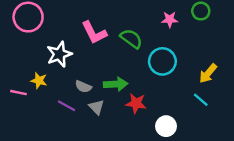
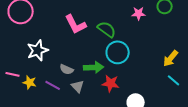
white star: (59, 54) -> (38, 50), moved
cyan circle: (162, 61) -> (118, 52), moved
yellow star: (39, 81) -> (30, 82), moved
cyan line: (201, 100) -> (174, 80), moved

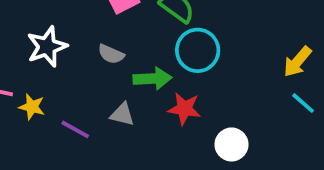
gray semicircle: (67, 69) -> (111, 54), moved
purple line: (53, 85) -> (75, 129), moved
gray triangle: (78, 86) -> (122, 114), turned -32

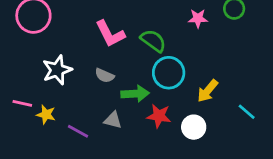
yellow arrow: (297, 62) -> (208, 91), moved
white circle: (232, 144) -> (194, 127), moved

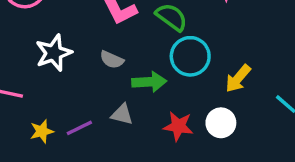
yellow star: (46, 115) -> (42, 131), moved, turned -30
red star: (159, 116) -> (178, 126), moved
purple line: (78, 131) -> (79, 128), turned -55

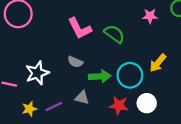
white star: (54, 53) -> (37, 73), moved
cyan circle: (190, 56) -> (130, 75), moved
yellow arrow: (238, 78) -> (158, 63), moved

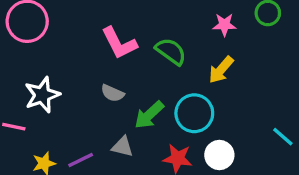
yellow arrow: (158, 63) -> (221, 70), moved
white star: (37, 73) -> (42, 95), moved
green arrow: (100, 76) -> (149, 115), turned 140

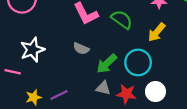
gray triangle: (122, 147) -> (103, 88), moved

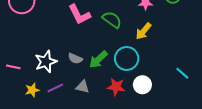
gray semicircle: (81, 49) -> (75, 58), moved
white star: (32, 50) -> (46, 62), moved
gray triangle: (103, 88) -> (83, 87), moved

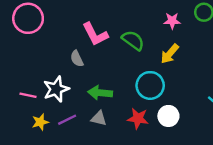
gray semicircle: (75, 58) -> (77, 59), moved, turned 40
green arrow: (98, 60) -> (100, 93), moved, turned 48
pink line: (13, 67) -> (28, 95), moved

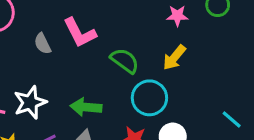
green semicircle: (133, 40) -> (125, 61), moved
gray semicircle: (77, 59) -> (43, 44), moved

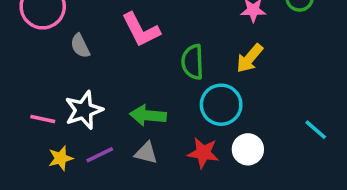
gray semicircle: (43, 44) -> (80, 46), moved
green semicircle: (125, 61) -> (193, 62), turned -128

